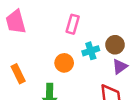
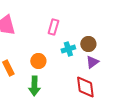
orange circle: (64, 63) -> (38, 61), moved

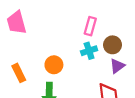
pink rectangle: (53, 27) -> (90, 26), moved

